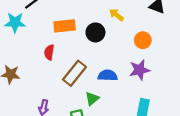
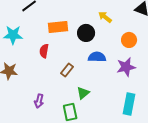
cyan star: (15, 23) -> (13, 35), moved
brown rectangle: (74, 73) -> (67, 70), size x0.6
blue semicircle: (108, 75) -> (97, 57), moved

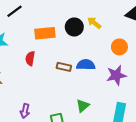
black circle: (86, 33) -> (74, 27), moved
brown rectangle: (67, 70) -> (64, 67), moved, turned 64
green triangle: (83, 93) -> (83, 106), moved

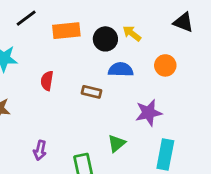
orange rectangle: (45, 33) -> (66, 31), moved
blue semicircle: (86, 65) -> (121, 70), moved
purple star: (116, 75) -> (149, 113), moved

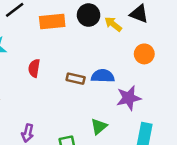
black triangle: (183, 22) -> (139, 14), moved
black circle: (105, 39) -> (89, 15), moved
blue semicircle: (121, 70) -> (103, 76), moved

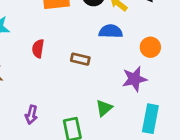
orange circle: (144, 54) -> (150, 47), moved
blue semicircle: (103, 76) -> (111, 31), moved

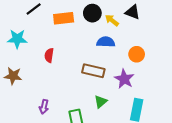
brown rectangle: (80, 59) -> (93, 71), moved, size x1.5
purple star: (134, 79) -> (124, 79), turned -30

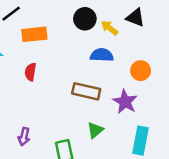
orange rectangle: (64, 18) -> (34, 34), moved

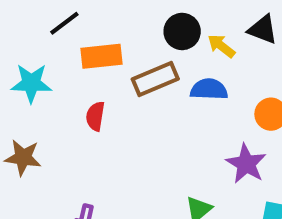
brown rectangle: (86, 91) -> (155, 79), moved, turned -36

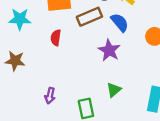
blue semicircle: (209, 89) -> (120, 22), turned 48
purple star: (246, 164) -> (109, 50), moved

